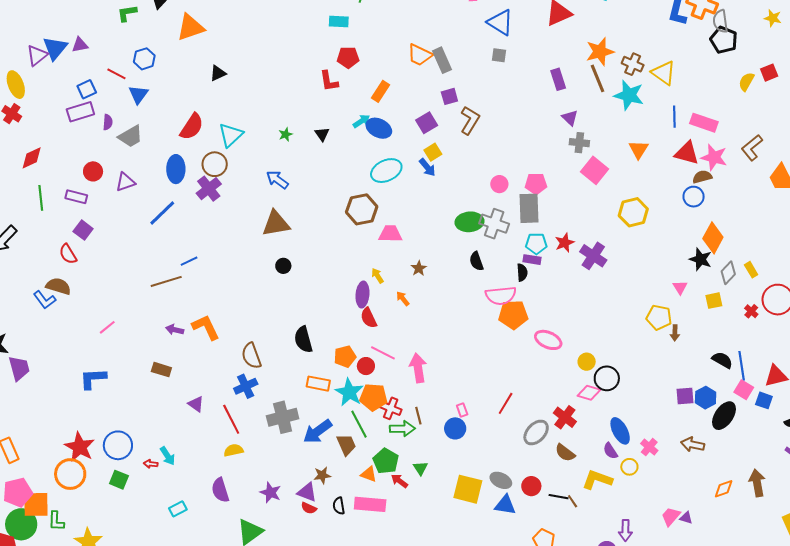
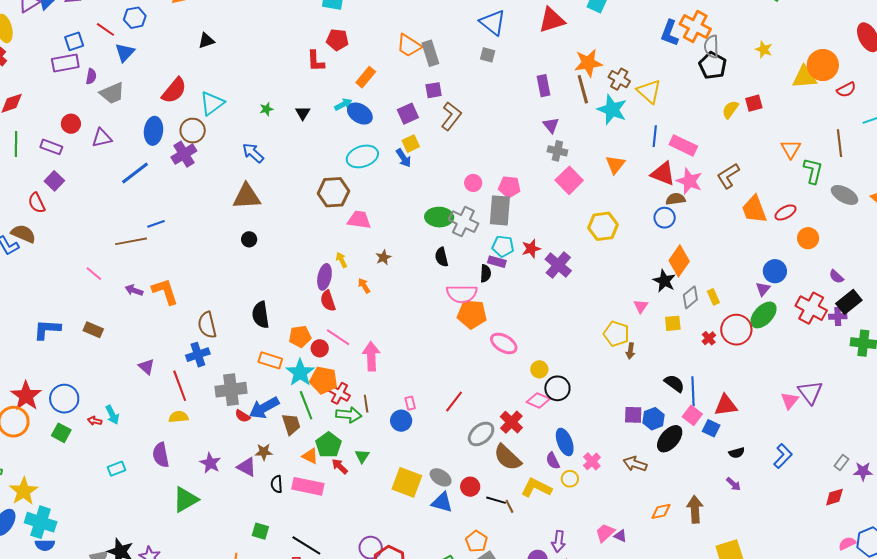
pink line: (107, 327) -> (94, 274), moved, turned 72
brown rectangle: (161, 370) -> (93, 330), moved
brown semicircle: (565, 453) -> (508, 457), size x1.4
red semicircle: (309, 508) -> (243, 416), moved

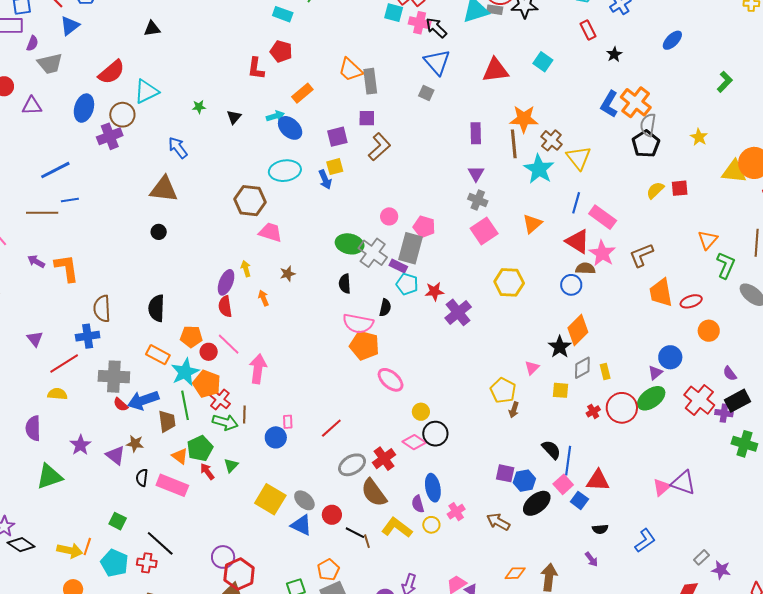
blue line: (135, 173) -> (55, 170), moved
purple rectangle: (497, 262) -> (398, 266), moved
red line: (180, 386) -> (64, 363), turned 68
purple triangle: (810, 392) -> (683, 483), turned -44

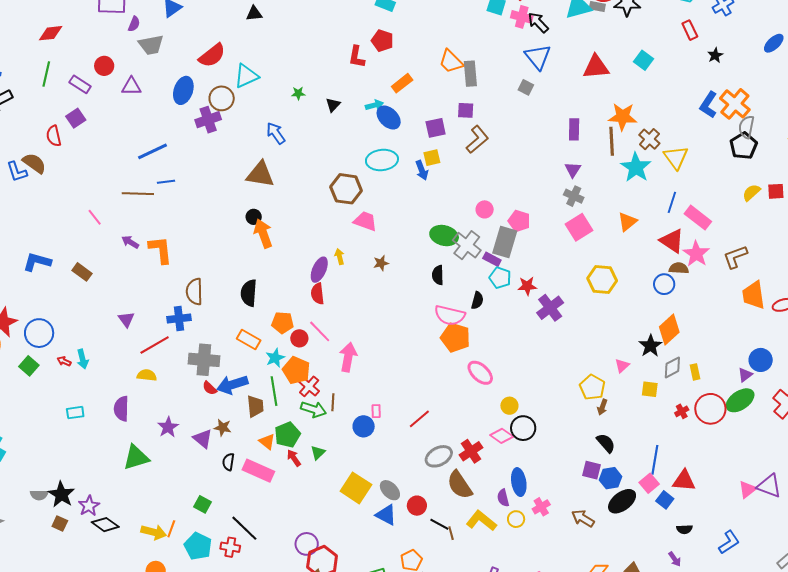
orange arrow: (263, 298) -> (263, 234), moved, size x1.8
cyan star: (185, 372) -> (275, 358), size x0.7
black semicircle: (551, 450) -> (606, 443), moved

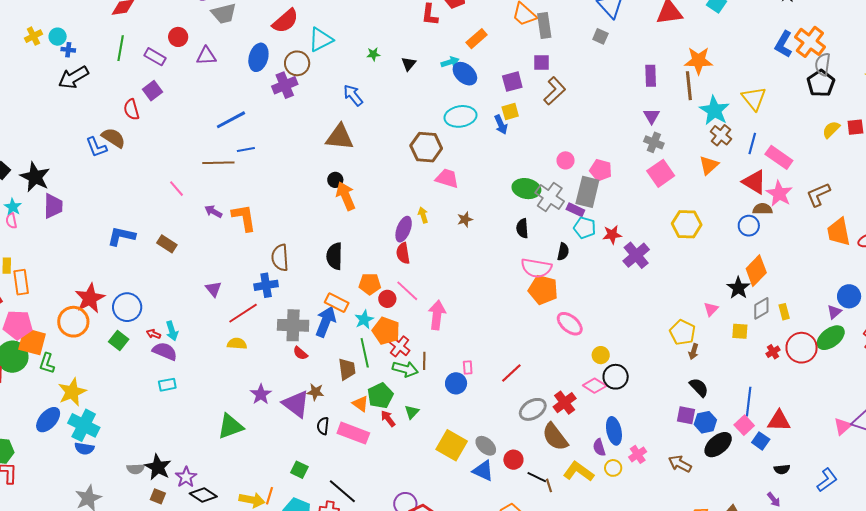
brown cross: (649, 139) -> (721, 135), moved
blue arrow: (232, 385) -> (326, 322), moved, turned 132
purple semicircle: (121, 409) -> (165, 351), moved, turned 115
purple triangle: (203, 439) -> (296, 404), size x1.4

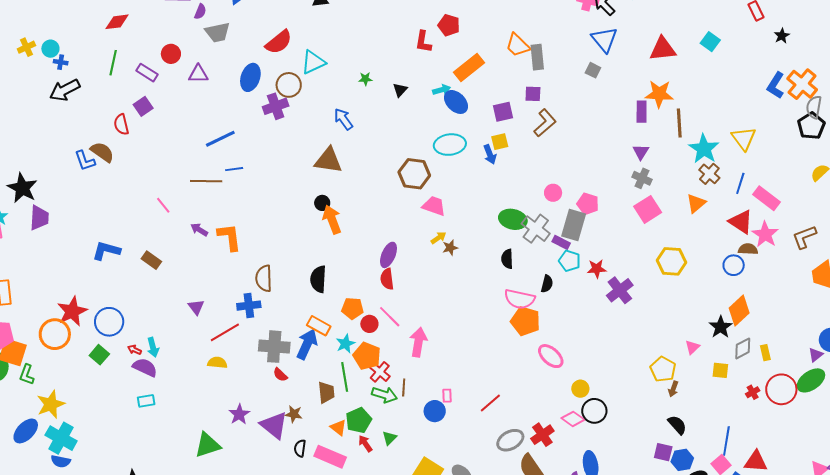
orange rectangle: (477, 39) -> (469, 67), size x1.4
orange star: (698, 61) -> (659, 94), moved
yellow arrow: (423, 215) -> (438, 238), moved, turned 70

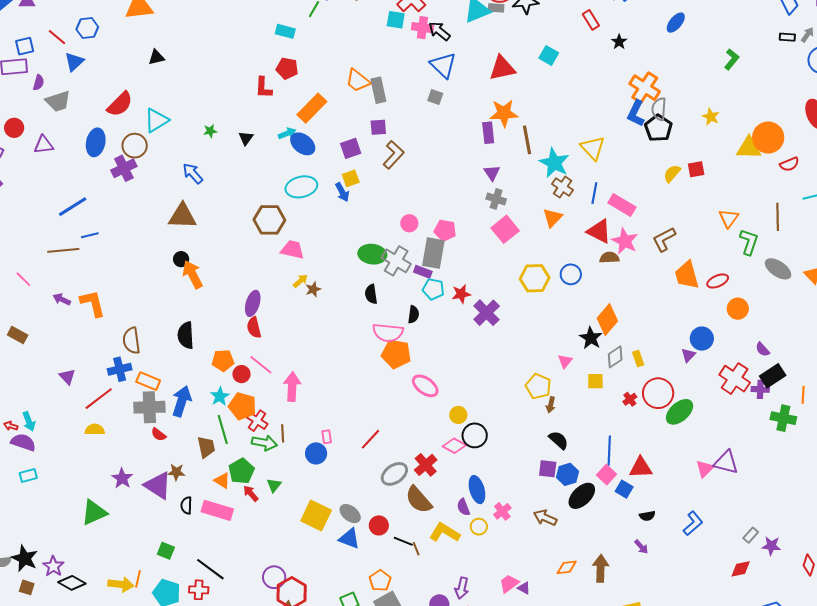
blue L-shape: (776, 85) -> (636, 113), moved
blue circle: (734, 265) -> (571, 274), moved
orange rectangle: (319, 326) -> (148, 381), moved
green ellipse: (811, 380) -> (680, 412), moved

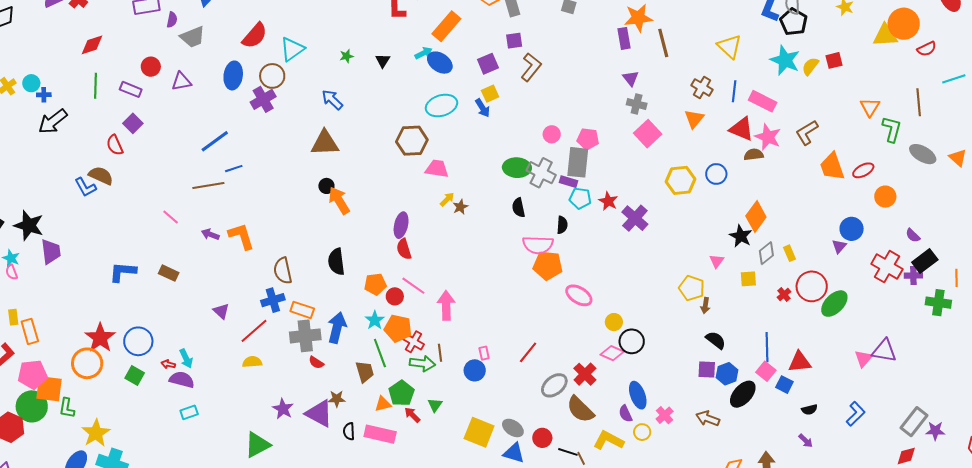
cyan star: (554, 163) -> (785, 60), moved
red star: (461, 294) -> (608, 201), turned -30
orange triangle: (222, 481) -> (383, 404), turned -42
gray rectangle: (751, 535) -> (914, 422), size x1.8

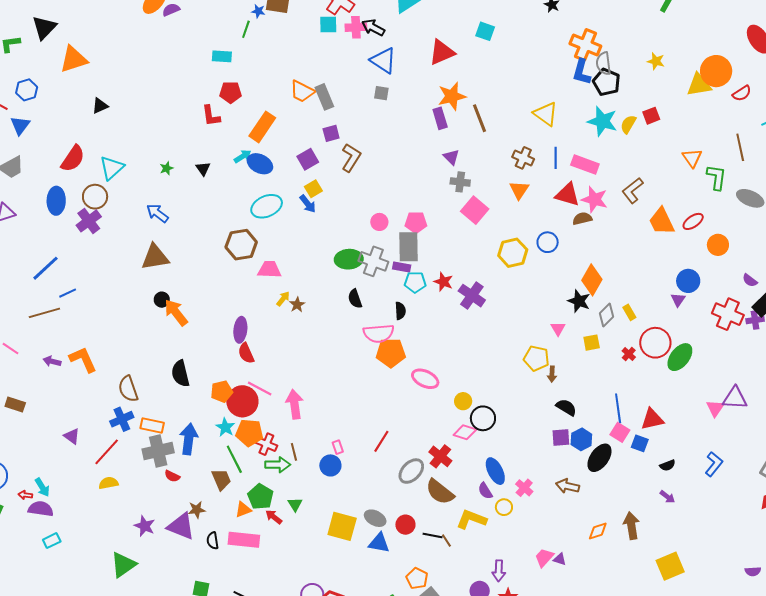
red circle: (395, 296) -> (242, 401), size x1.8

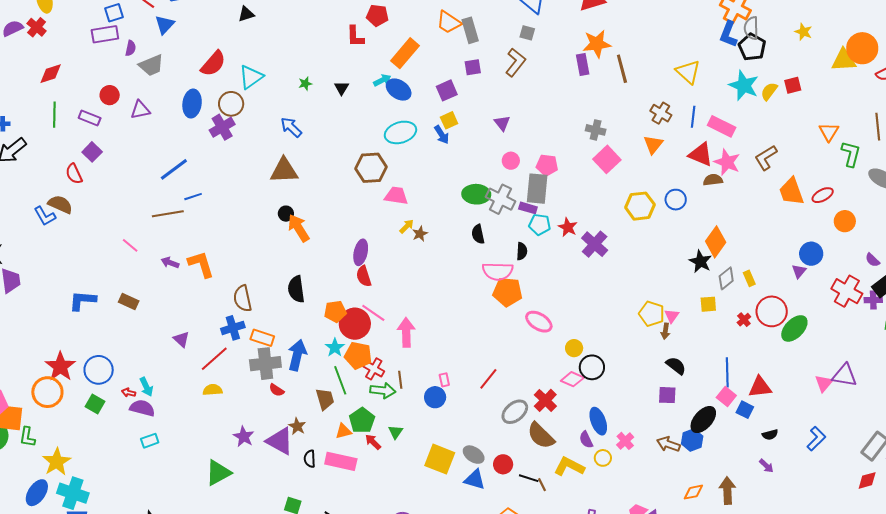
purple triangle: (451, 157) -> (502, 123), moved
brown L-shape: (351, 158) -> (516, 62), moved
pink triangle: (558, 329) -> (672, 316), moved
blue hexagon: (581, 439) -> (692, 440), moved
brown star: (197, 510) -> (297, 426), turned 30

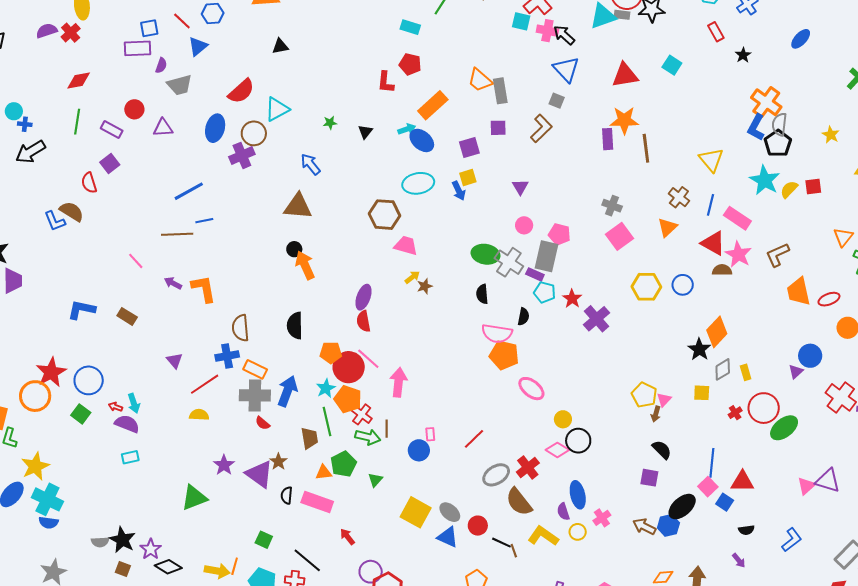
red arrow: (373, 442) -> (347, 537), moved

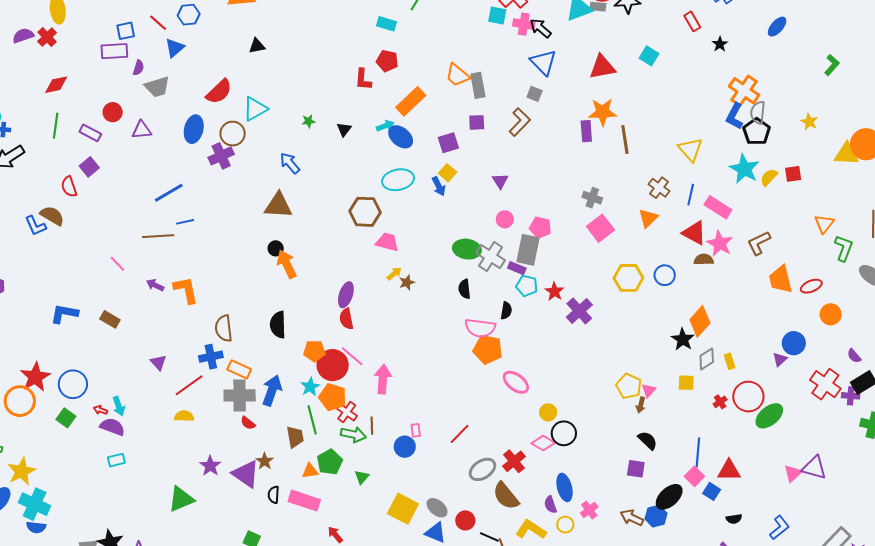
yellow square: (468, 177) -> (448, 173), turned -30

